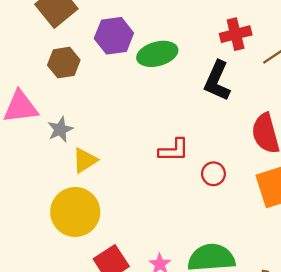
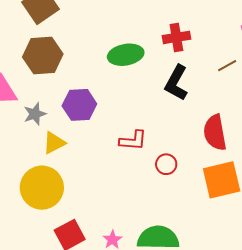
red cross: (236, 34) -> (176, 37), moved
purple hexagon: (114, 36) -> (79, 105), moved
brown hexagon: (64, 63) -> (43, 55), size x1.4

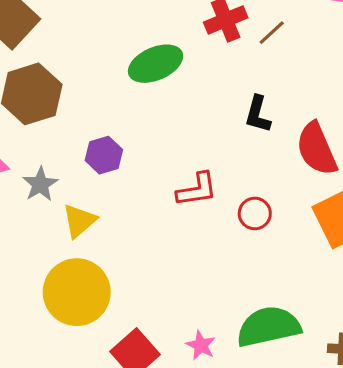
brown line: (227, 66) -> (272, 33), moved
black L-shape: (176, 83) -> (258, 114), moved, size x0.7
purple hexagon: (79, 105) -> (104, 155), size x0.7

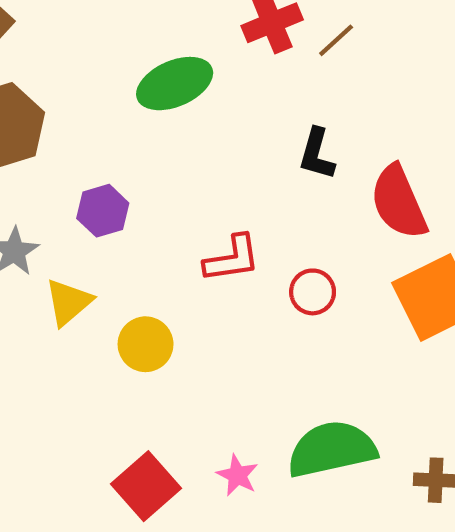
yellow circle: (77, 292) -> (146, 344), moved, size x0.6

